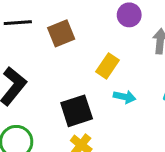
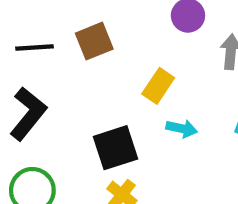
black line: (18, 23) -> (34, 48), moved

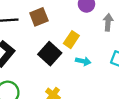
black square: (116, 148) -> (50, 54), moved, turned -30

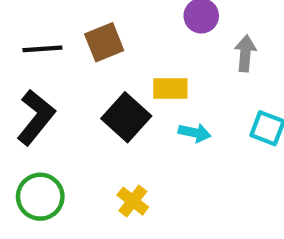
yellow rectangle: (71, 40) -> (170, 89), turned 56

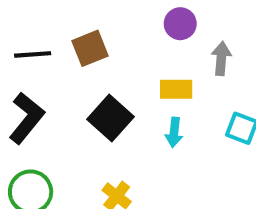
yellow rectangle: (170, 89) -> (176, 89), moved
cyan arrow: (195, 133) -> (174, 132), turned 84

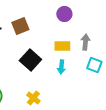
gray arrow: (221, 59) -> (85, 42), moved

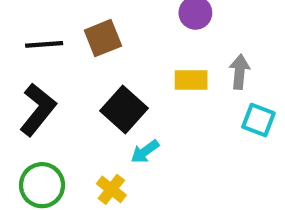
cyan arrow: (61, 67) -> (145, 152), moved, turned 48
yellow cross: (33, 98) -> (111, 189), moved

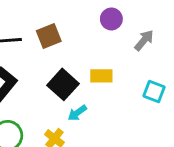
gray arrow: (240, 72) -> (144, 40), moved, turned 35
yellow rectangle: (191, 80) -> (101, 76), moved

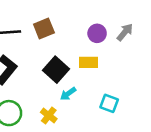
purple circle: (111, 19) -> (97, 33), moved
cyan square: (154, 92) -> (109, 103), moved

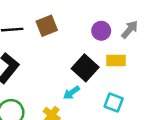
yellow rectangle: (89, 62) -> (116, 60), moved
black square: (56, 70) -> (85, 68), moved

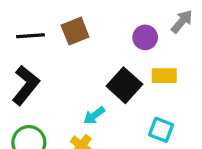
gray arrow: (130, 30) -> (182, 21), moved
cyan arrow: (71, 93) -> (94, 115), moved

